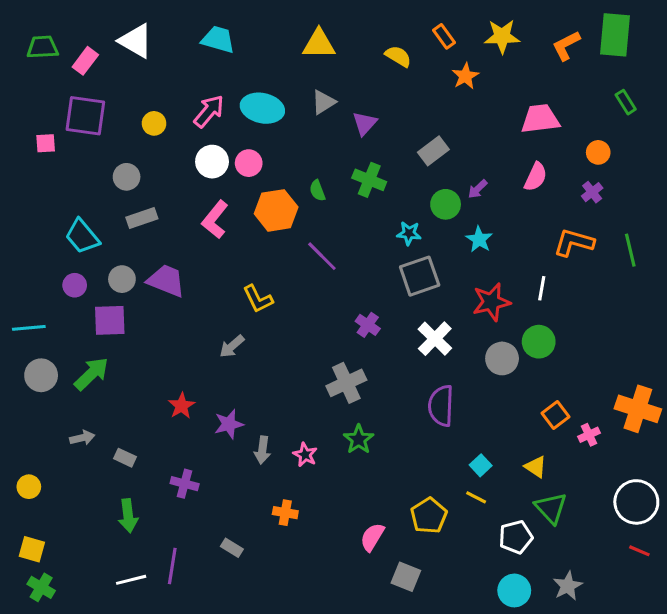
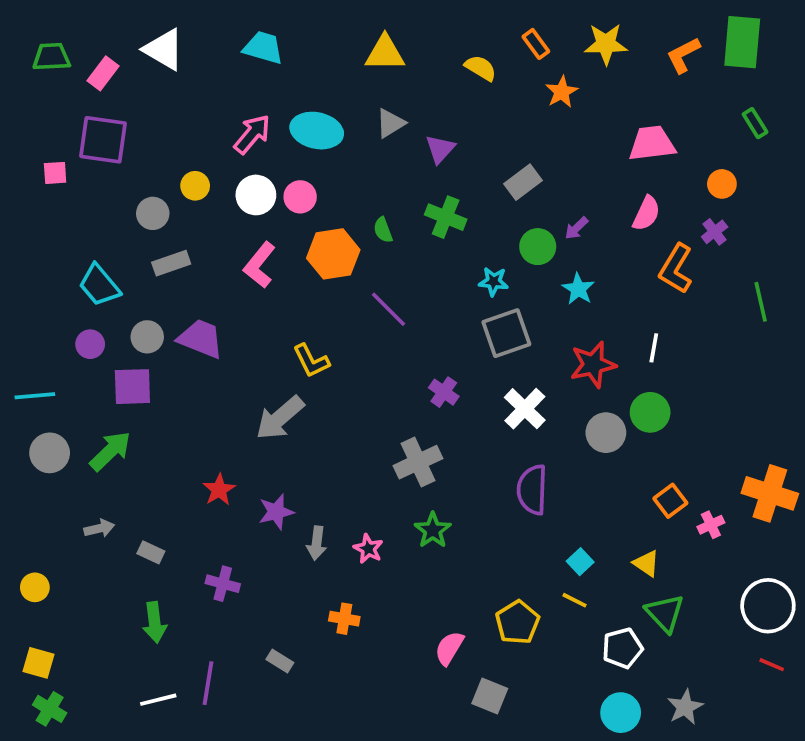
yellow circle: (154, 123) -> (195, 186), moved
orange L-shape: (574, 242) -> (676, 269), moved, turned -75
gray arrow: (232, 346) -> (280, 418), size x1.6

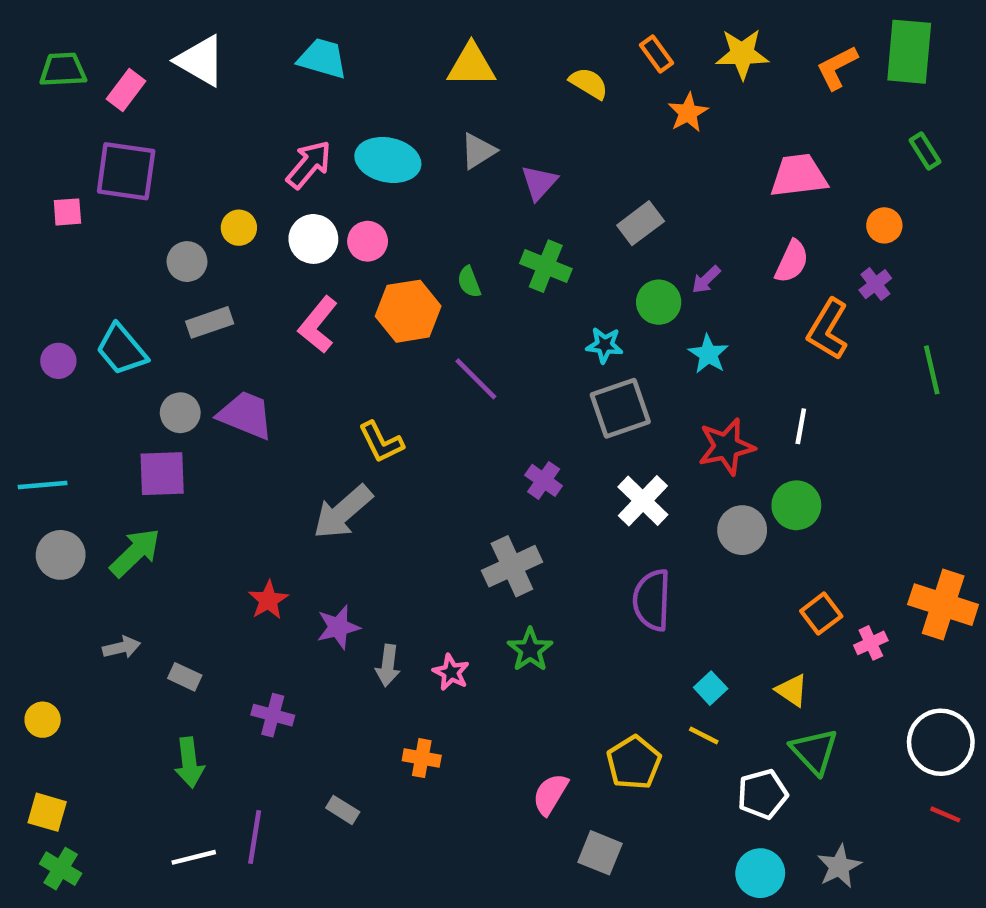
purple circle: (90, 344) -> (58, 361), moved

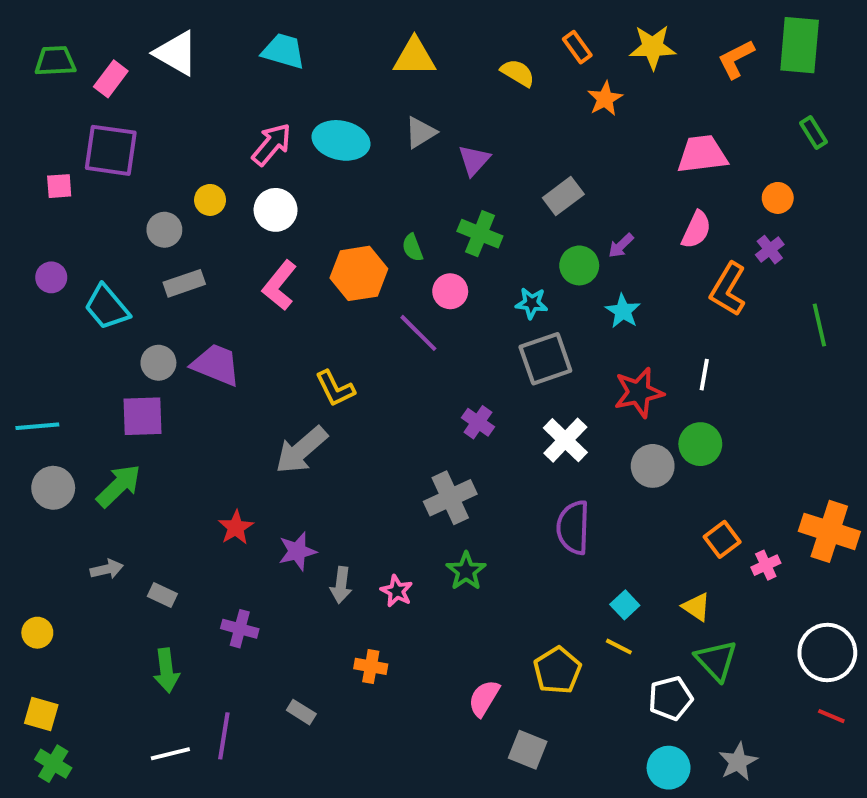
pink circle: (368, 241) -> (450, 291), moved
purple circle: (58, 361) -> (51, 277), moved

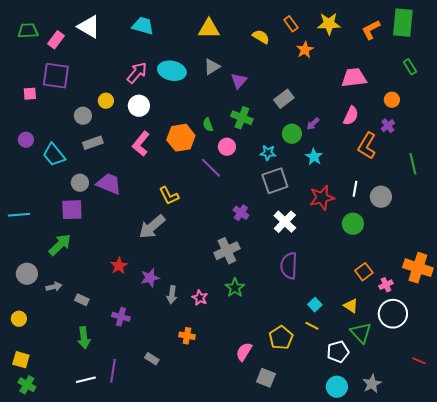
gray circle: (653, 466) -> (381, 197), moved
gray circle: (53, 488) -> (27, 274), moved
white circle: (827, 653) -> (393, 314), moved

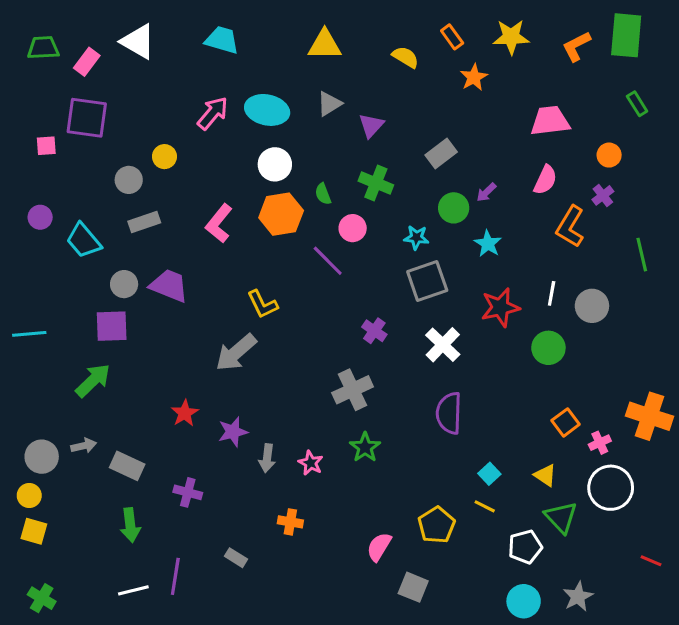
white circle: (139, 106) -> (275, 164), moved
gray circle: (27, 274) -> (42, 457), moved
gray rectangle: (82, 300) -> (127, 466), size x1.5
yellow square: (21, 360) -> (34, 531), moved

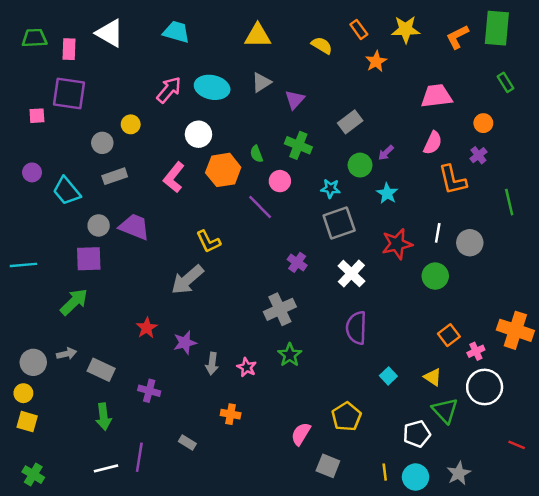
pink rectangle: (87, 62) -> (69, 49), turned -35
white circle: (275, 164) -> (198, 134), moved
orange L-shape: (570, 227) -> (453, 180), turned -44
yellow line: (485, 506) -> (385, 472), moved, turned 56

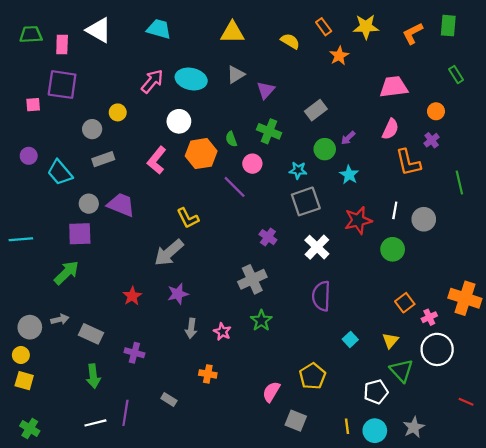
green rectangle: (497, 28) -> (448, 26), size x0.7
purple star: (185, 343) -> (178, 294), moved
yellow triangle: (433, 377) -> (390, 341), turned 36

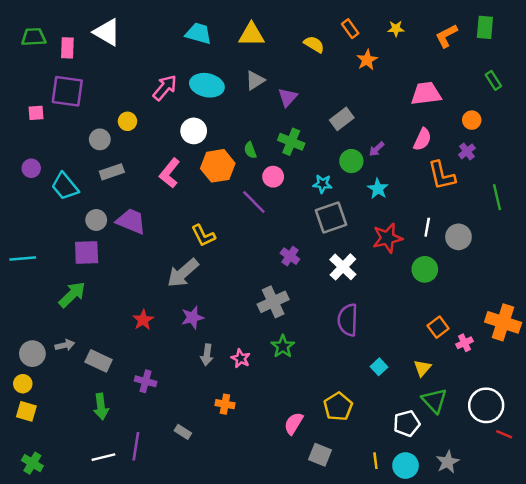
yellow star: (366, 27) -> (396, 29), size x0.6
cyan trapezoid: (159, 29) -> (198, 33), moved
white circle: (437, 349) -> (486, 405), moved

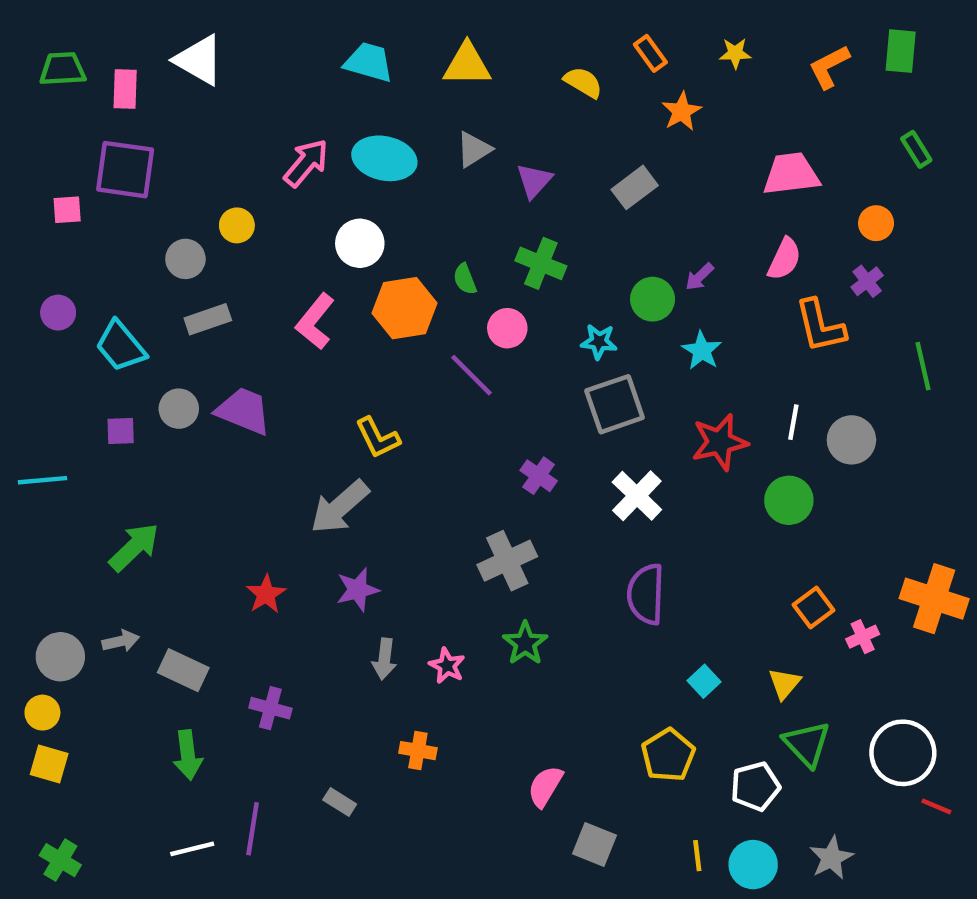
gray rectangle: (342, 119) -> (635, 187), moved
purple square: (87, 252) -> (121, 431), moved, size x0.6
yellow pentagon: (338, 407) -> (668, 755), moved

